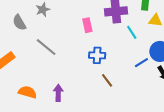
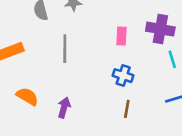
gray line: (46, 47) -> (65, 49), turned 35
brown line: (107, 80) -> (127, 109), turned 32

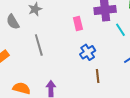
blue cross: (123, 76) -> (88, 52), turned -35

